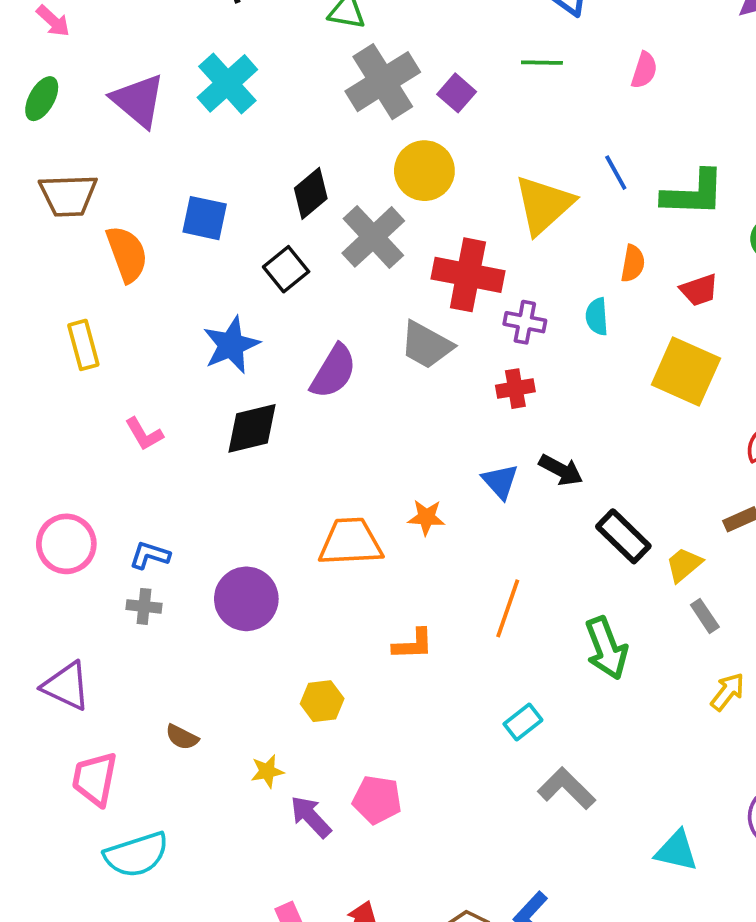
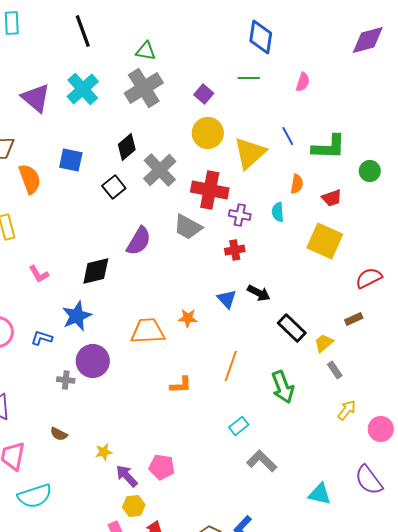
gray cross: (383, 82) -> (144, 88), moved
yellow circle: (424, 171) -> (208, 133), moved
blue star: (231, 345) -> (77, 316), moved
gray cross: (144, 606) -> (66, 380), moved
yellow hexagon: (322, 701) -> (134, 506), moved

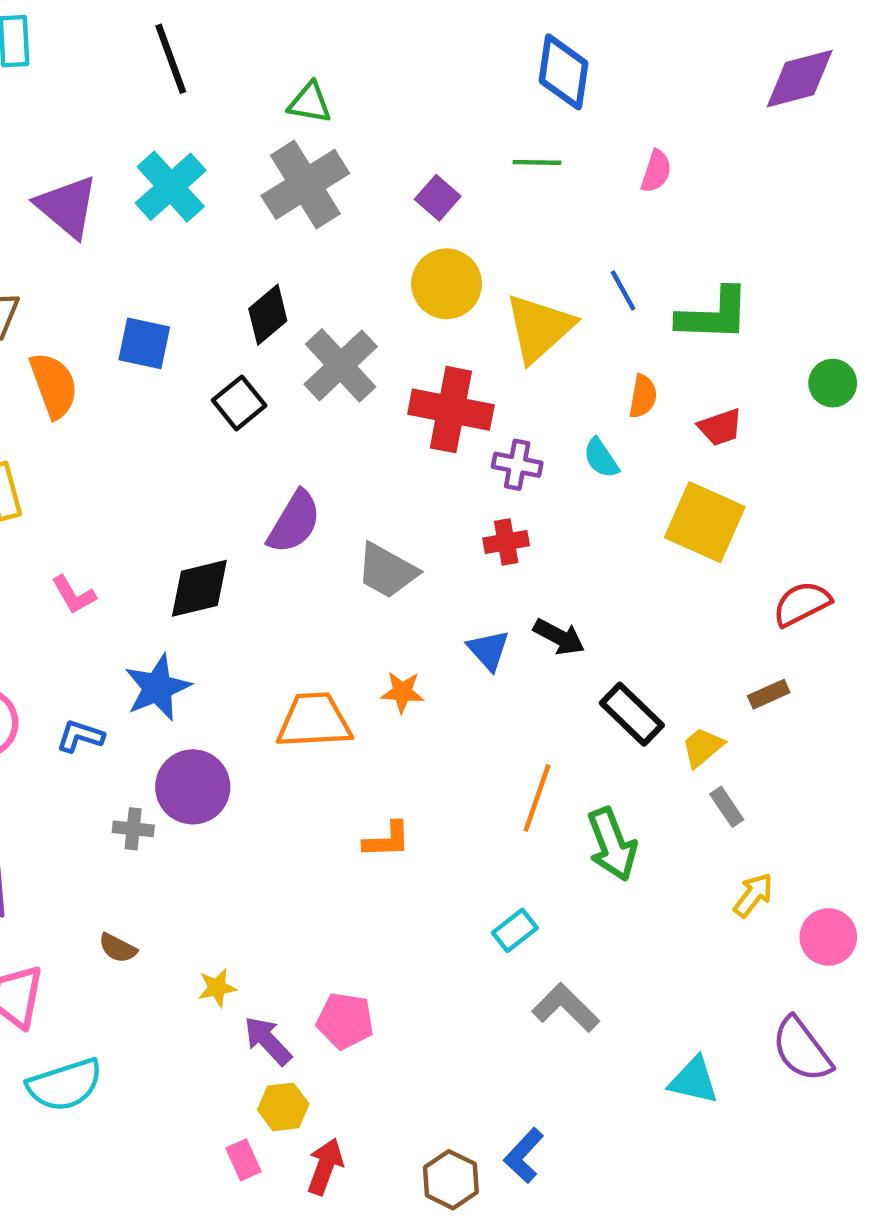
green circle: (370, 171) -> (833, 383), moved
cyan semicircle: (278, 212) -> (601, 458), turned -30
gray trapezoid: (188, 227) -> (387, 571), moved
orange line: (231, 366) -> (537, 798), moved

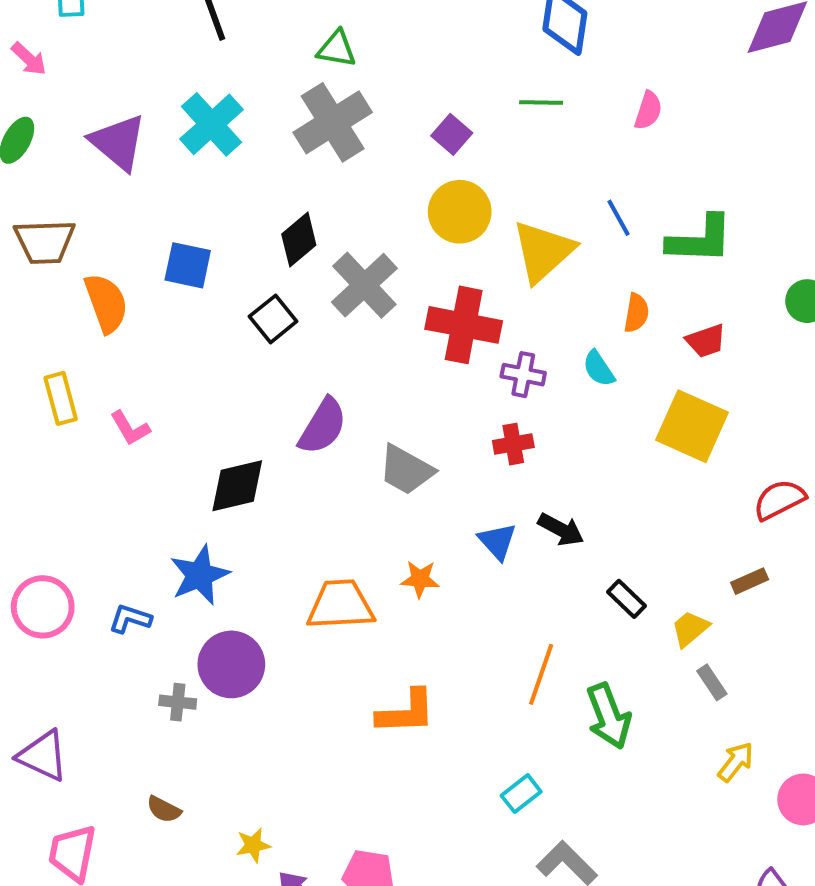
pink L-shape: (74, 595) -> (130, 428), moved
black rectangle: (632, 714) -> (626, 599), size x0.7
orange L-shape: (387, 840) -> (406, 712), size x1.4

